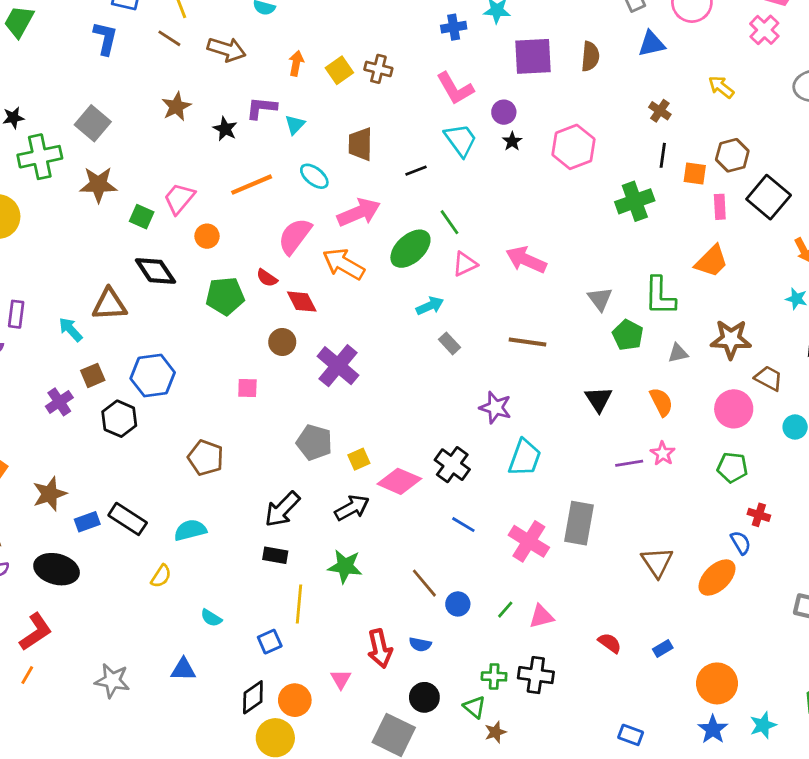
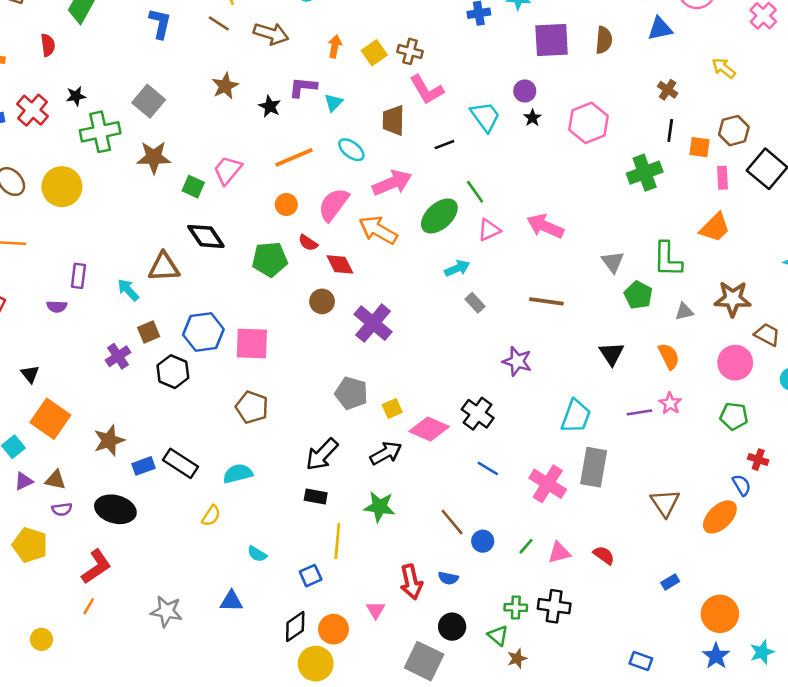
pink L-shape: (455, 88) -> (427, 90), moved
orange circle: (207, 236) -> (286, 205), moved
pink square: (247, 388) -> (252, 344), moved, size x1.8
cyan trapezoid: (525, 458) -> (576, 416), moved
red semicircle: (610, 643) -> (604, 555), moved

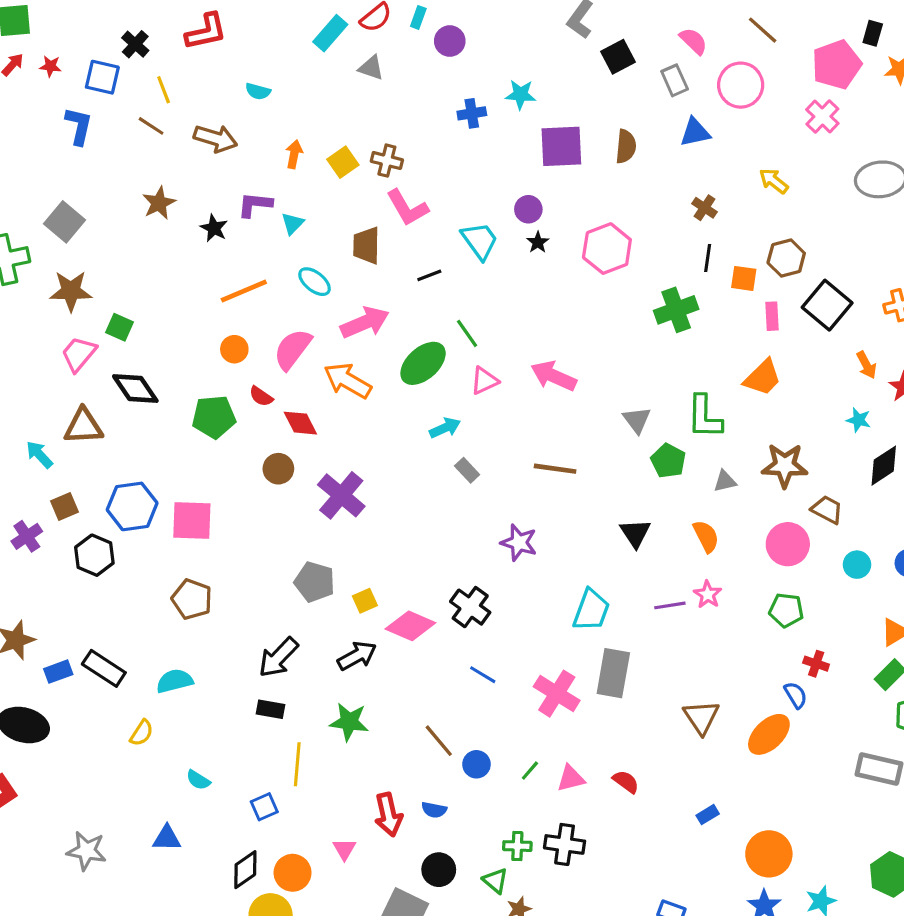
pink trapezoid: (228, 170) -> (79, 354), moved

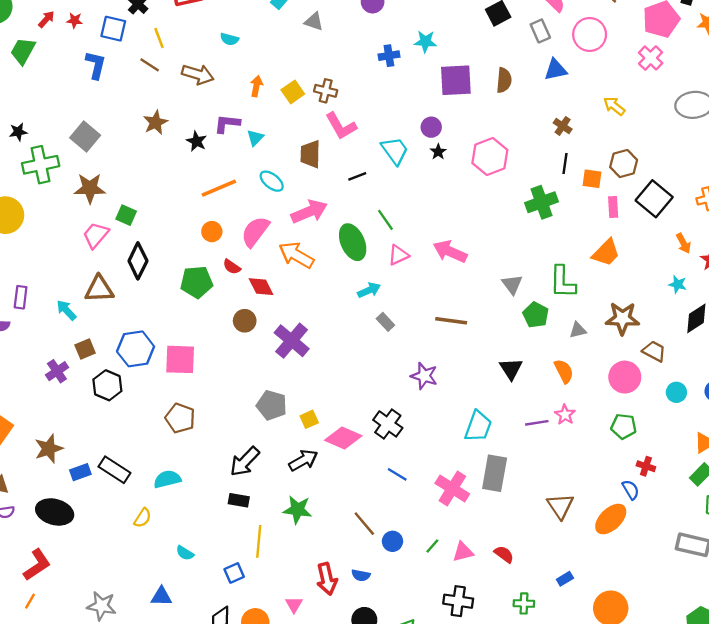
green ellipse: (423, 363) -> (353, 242), turned -72
black diamond: (135, 389) -> (138, 261), turned 60
green cross: (517, 846) -> (524, 603), moved

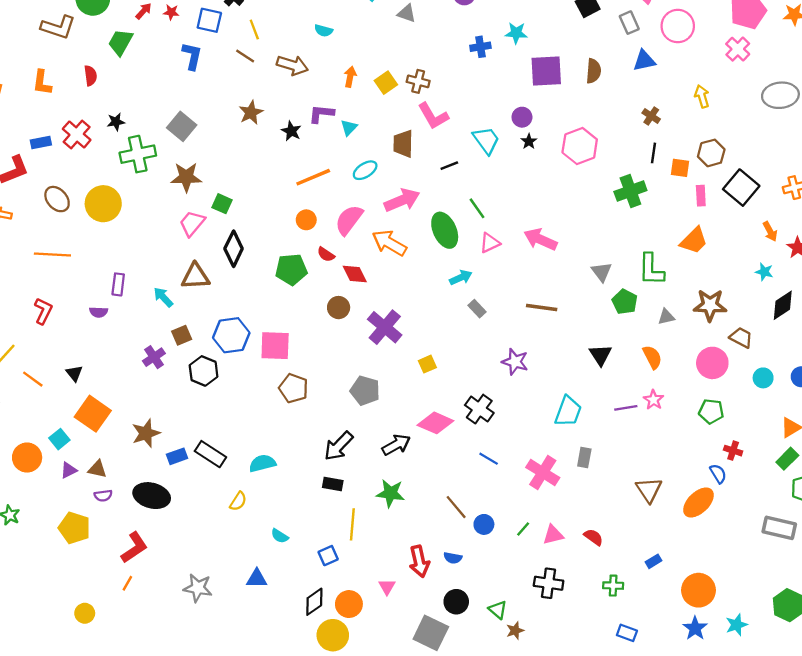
yellow arrow: (614, 106) -> (702, 96), turned 35
cyan ellipse: (272, 181) -> (365, 170), turned -70
brown pentagon: (180, 418) -> (294, 388), moved
yellow square: (309, 419) -> (427, 364), moved
gray rectangle: (495, 473) -> (584, 458), size x0.6

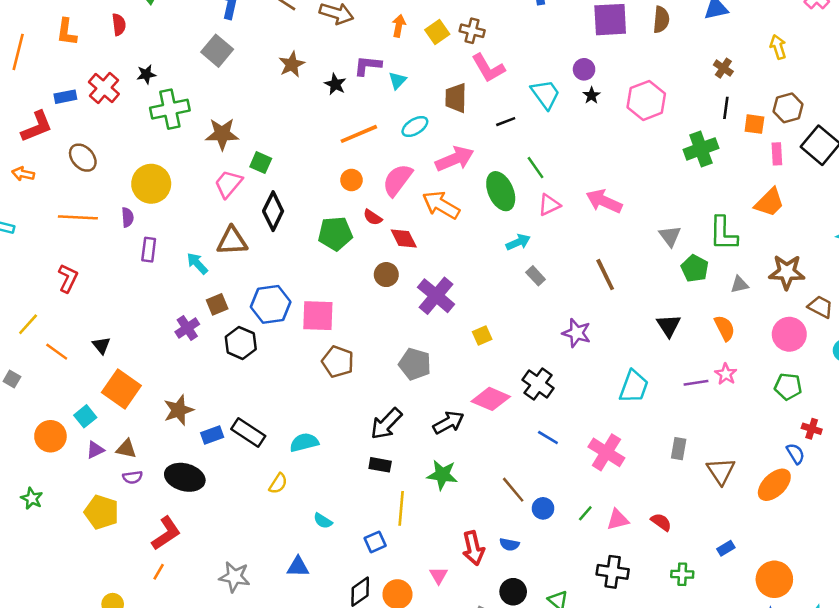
gray square: (182, 126) -> (217, 51), moved
yellow circle: (103, 204) -> (151, 184), moved
brown line: (542, 308) -> (605, 275), turned 56
purple semicircle: (99, 312) -> (128, 217), moved, turned -96
gray rectangle: (584, 458) -> (679, 449), moved

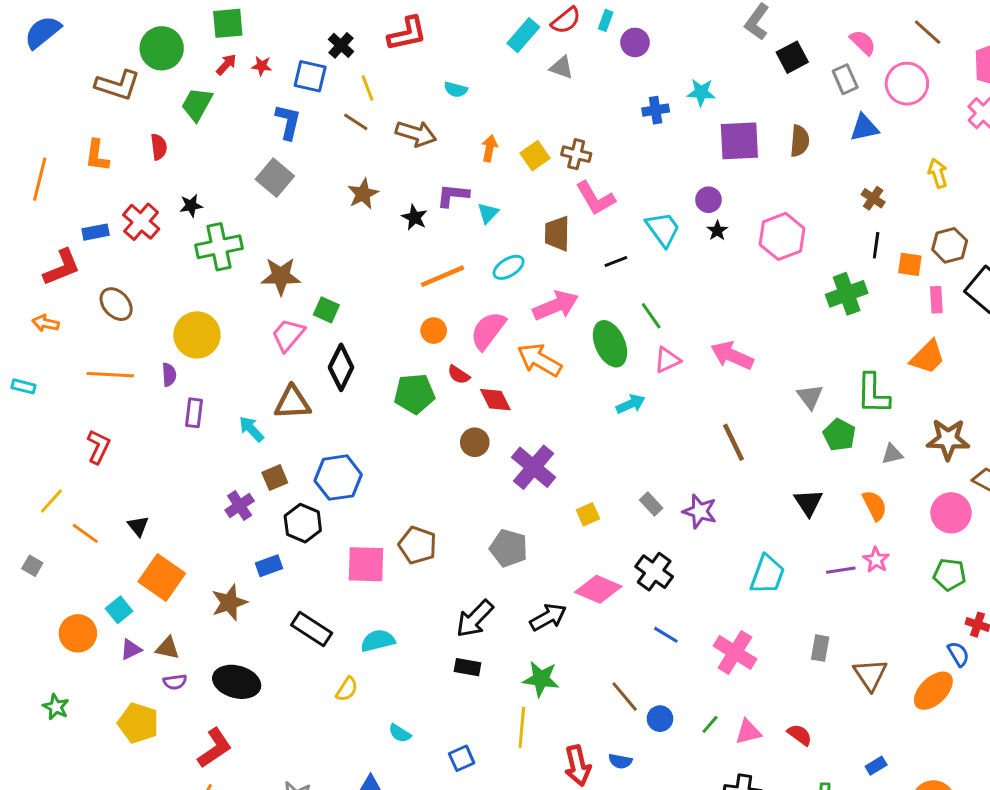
gray rectangle: (536, 276) -> (651, 504), moved
pink square: (318, 316) -> (366, 564), moved
blue rectangle: (212, 435) -> (269, 566), moved
yellow line: (401, 508) -> (522, 727), moved

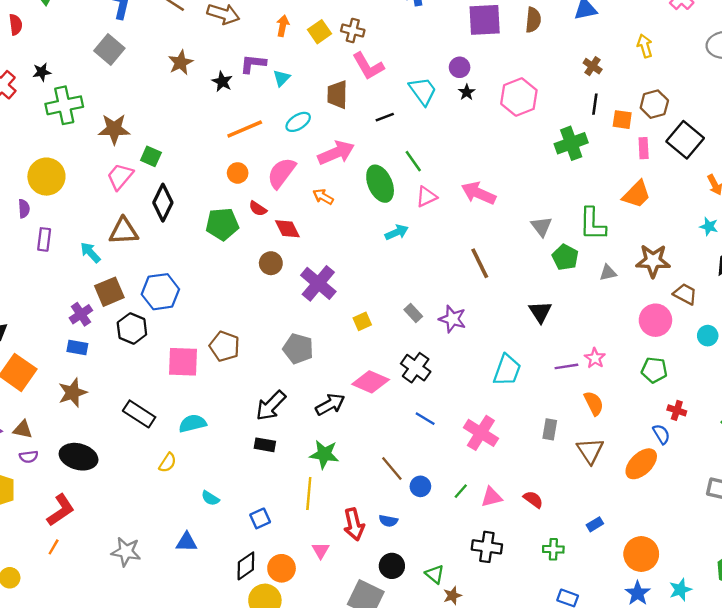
orange arrow: (539, 360) -> (323, 197), size x0.6
brown square: (275, 478) -> (109, 292), size x1.4
orange semicircle: (875, 505) -> (594, 403), moved
blue rectangle: (269, 566) -> (77, 347), moved, turned 30

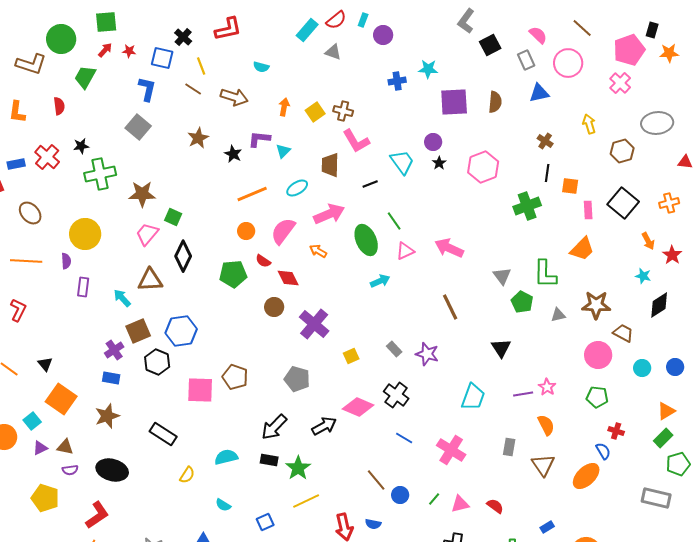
brown hexagon: (654, 104) -> (622, 151), moved
cyan semicircle: (192, 423) -> (226, 457), moved
green star: (324, 454) -> (298, 468), moved, turned 30
yellow line: (309, 493) -> (306, 501), turned 60

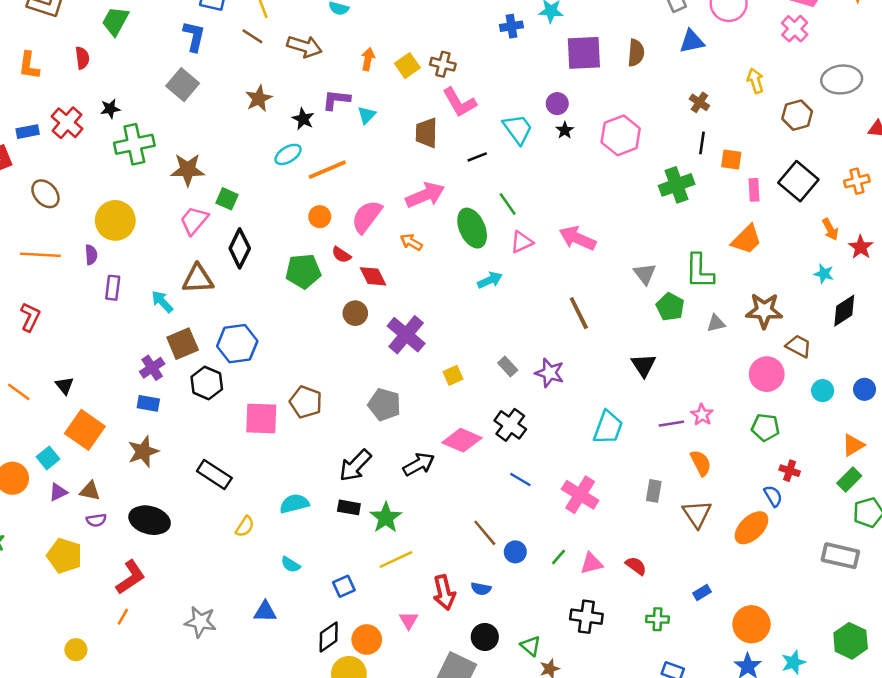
cyan ellipse: (297, 188) -> (288, 154), moved

